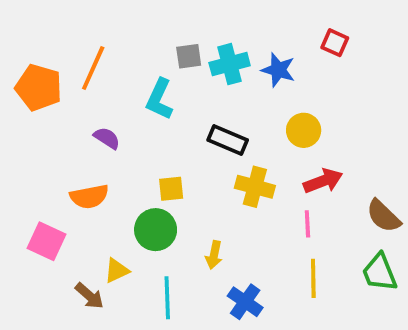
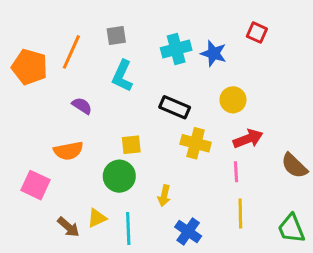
gray square: (189, 56) -> (116, 36), moved
yellow triangle: (117, 271) -> (97, 218), moved
green trapezoid: (380, 272) -> (291, 229), moved

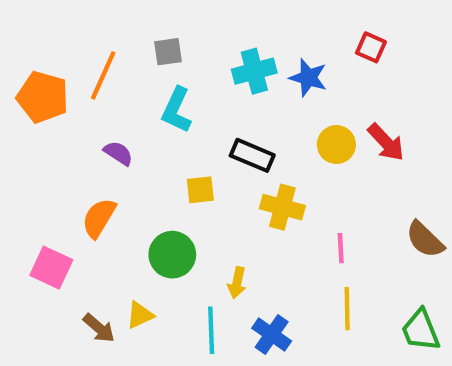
red arrow: (248, 139) -> (386, 142), moved, turned 68
yellow square: (131, 145) -> (200, 190), moved
orange semicircle: (68, 151) -> (99, 218), turned 132
cyan line: (128, 229) -> (211, 330), moved

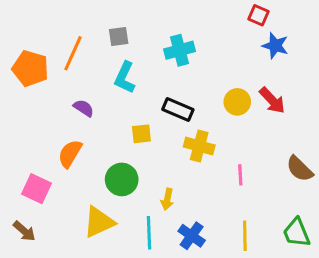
red square: (371, 47) -> (259, 15), moved
blue star: (308, 78) -> (275, 46), moved
yellow line: (347, 309) -> (245, 236), moved
yellow triangle: (140, 315) -> (99, 222), size x1.6
brown arrow: (99, 328) -> (24, 231), moved

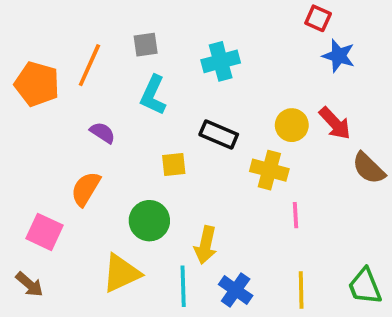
yellow cross: (199, 146) -> (269, 170), moved
brown semicircle: (300, 169) -> (369, 168), moved
yellow arrow: (167, 199) -> (206, 245), size x1.4

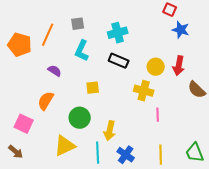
red arrow: (335, 123) -> (179, 66), turned 54
black rectangle: (219, 134) -> (119, 61), moved

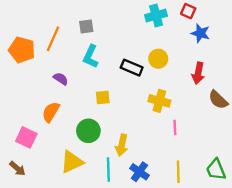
cyan cross: (118, 33) -> (156, 15), moved
yellow circle: (156, 67) -> (158, 59), moved

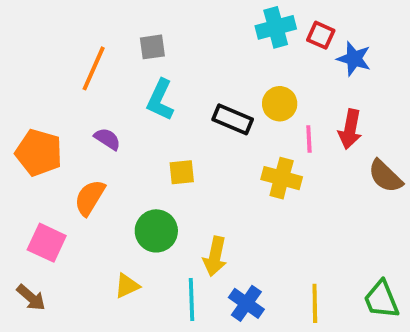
red square: (188, 11) -> (321, 35), moved
orange pentagon: (22, 50) -> (39, 153), moved
pink line: (175, 127) -> (309, 139), moved
yellow triangle: (72, 162) -> (127, 286), size x0.6

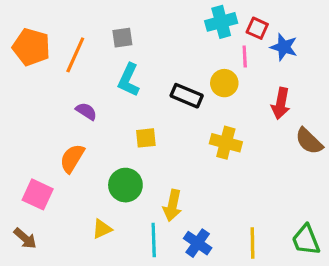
pink line: (309, 139) -> (245, 56), moved
orange pentagon: (39, 153) -> (31, 47), moved

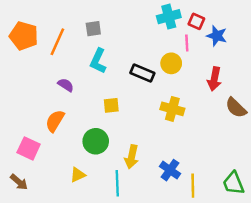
blue cross: (198, 243) -> (170, 170), moved

